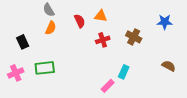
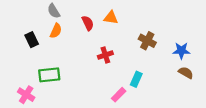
blue star: (165, 22) -> (181, 51), moved
red cross: (103, 40) -> (105, 55), moved
black rectangle: (23, 42) -> (32, 40), moved
pink cross: (16, 73) -> (26, 95), moved, turned -35

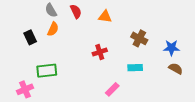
red semicircle: (88, 23) -> (76, 11), moved
cyan rectangle: (136, 79) -> (135, 68), moved, turned 64
pink cross: (26, 95) -> (25, 89), turned 35

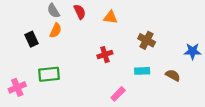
blue star: (171, 48) -> (193, 51), moved
brown semicircle: (176, 69) -> (173, 75), moved
pink cross: (25, 89) -> (17, 87), moved

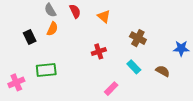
orange triangle: (110, 17) -> (104, 16), turned 32
cyan rectangle: (142, 71) -> (134, 67), turned 48

